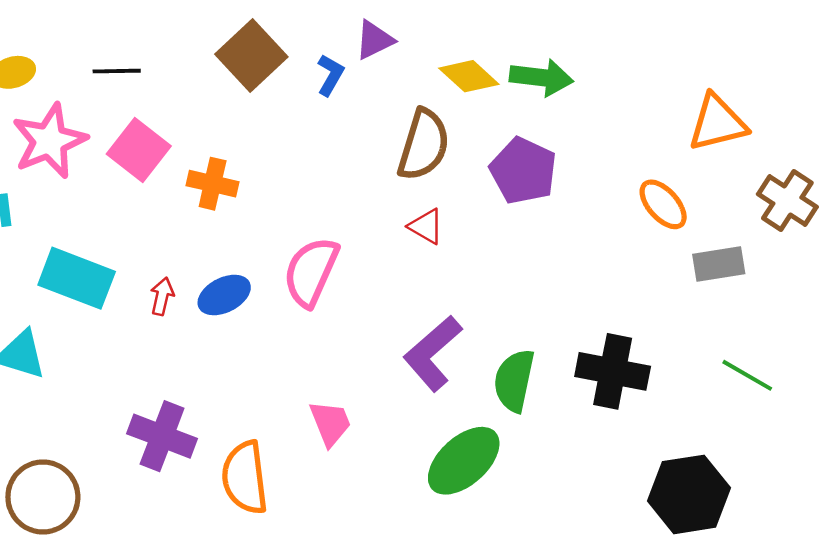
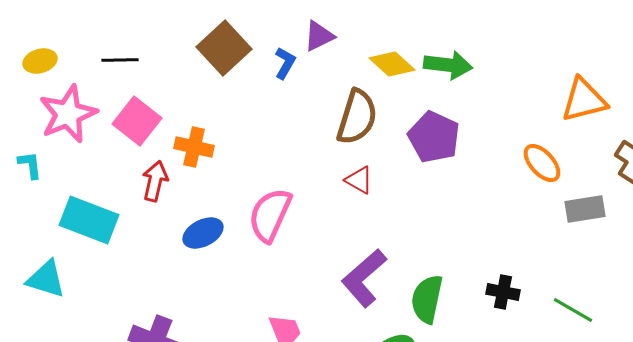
red arrow: (162, 296) -> (155, 181), moved, size x1.4
black cross: (613, 371) -> (503, 292), size x0.6
green line: (747, 375) -> (573, 310), moved

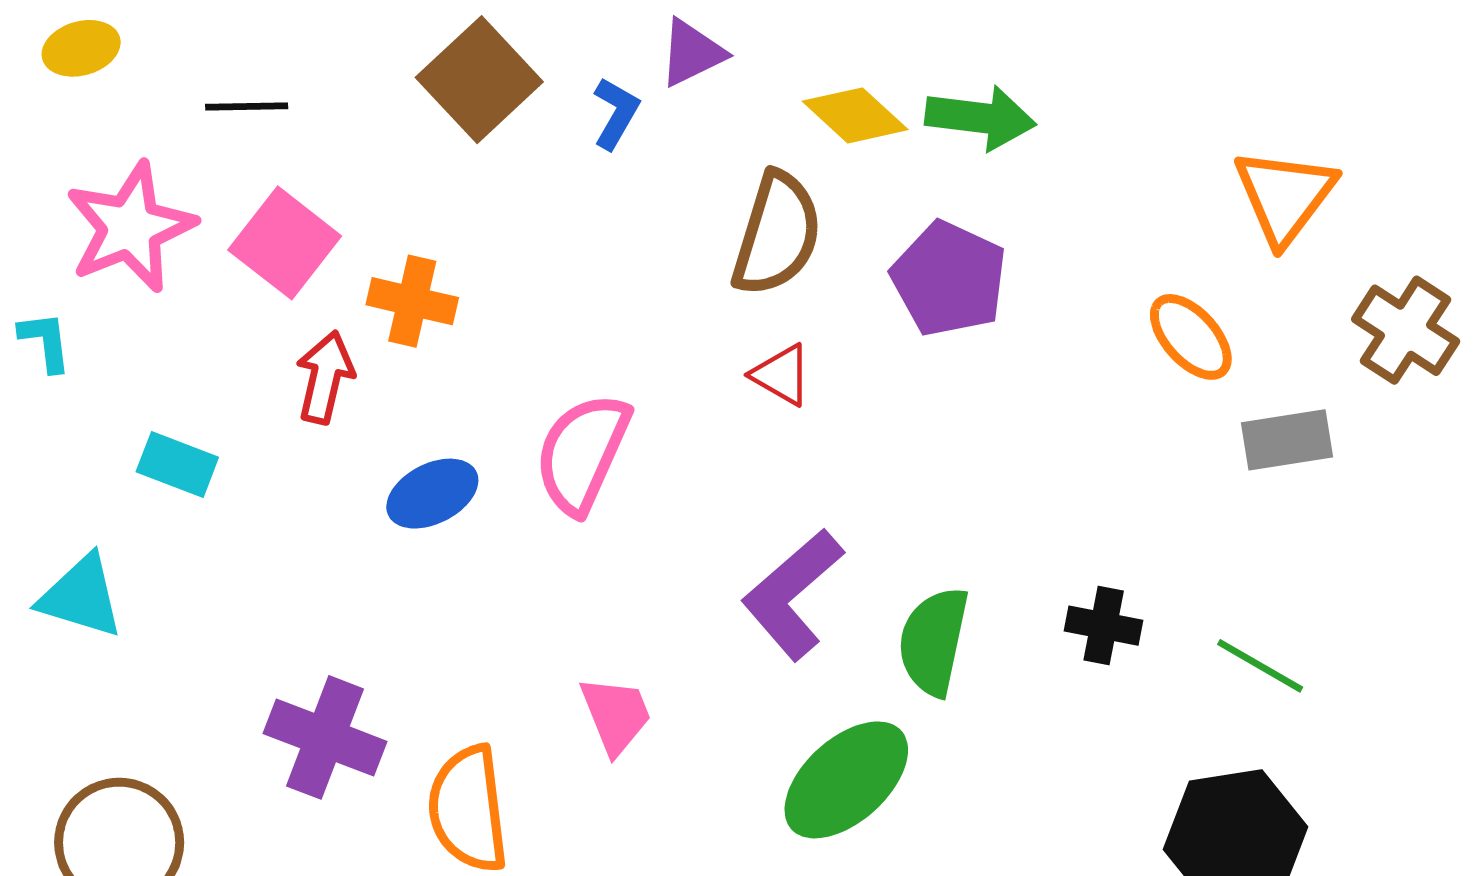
yellow ellipse: (40, 61) -> (81, 48), moved
orange triangle: (584, 100) -> (1285, 196), turned -39
cyan rectangle: (89, 220) -> (177, 464), size x0.6

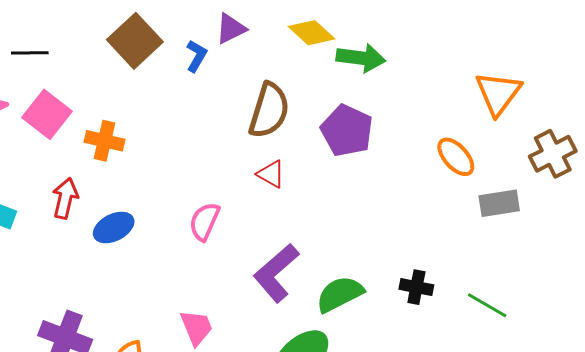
yellow diamond: (855, 115) -> (311, 33), moved
brown cross: (1406, 330) -> (553, 154), turned 30
red arrow: (325, 377) -> (65, 198), moved
pink semicircle: (582, 453) -> (204, 221), moved, size x0.7
green semicircle: (934, 641) -> (340, 294), turned 51

